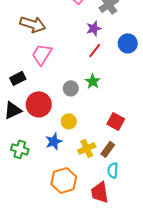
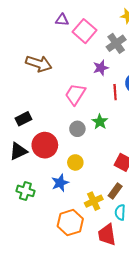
red line: (95, 50) -> (115, 92), moved, turned -42
pink trapezoid: (42, 54) -> (75, 94), moved
yellow cross: (87, 148) -> (94, 201), moved

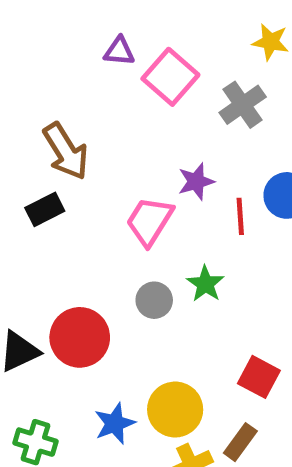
brown arrow: (39, 64) -> (66, 151), turned 40
purple star: (101, 68) -> (196, 181), moved
black rectangle: (23, 119) -> (45, 209), moved
yellow circle: (75, 162) -> (175, 410), moved, size x1.5

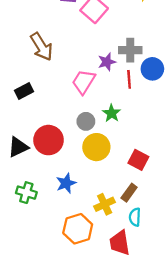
gray cross: (243, 105) -> (130, 50), moved, turned 35
black rectangle: (45, 209) -> (24, 91), moved
yellow circle: (175, 410) -> (96, 147), moved

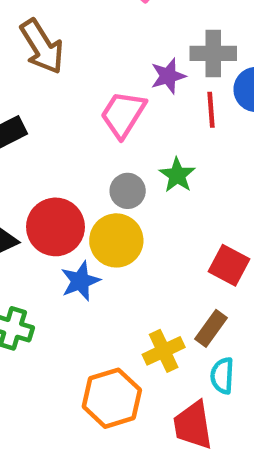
yellow circle: (96, 147) -> (116, 240), moved
blue star: (66, 183) -> (80, 281), moved

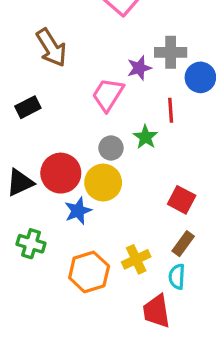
red line: (211, 110) -> (171, 110), moved
brown rectangle: (211, 328) -> (183, 244), moved
orange hexagon: (112, 398) -> (89, 272), moved

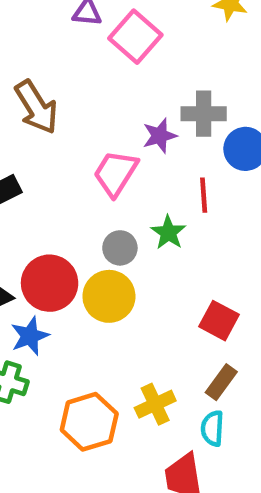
blue star: (78, 211) -> (30, 336), moved

